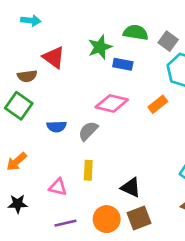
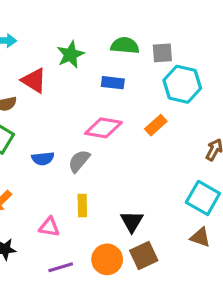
gray square: (168, 41) -> (162, 53), turned -36
green star: (100, 47) -> (70, 55), moved
black triangle: (131, 187) -> (132, 222), turned 40

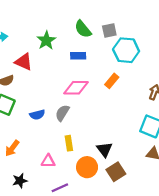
green semicircle: (125, 46) -> (83, 29), turned -126
orange circle: (107, 259) -> (87, 167), moved

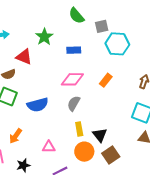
green semicircle: (83, 29) -> (76, 16), moved
orange rectangle: (112, 81) -> (106, 80), moved
gray semicircle: (62, 113) -> (74, 103), moved
blue semicircle: (37, 115) -> (38, 105), size x1.5
yellow rectangle: (69, 143) -> (79, 129), moved

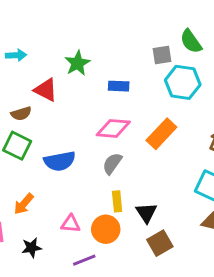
green semicircle: (76, 16) -> (191, 41), moved
orange rectangle: (106, 80) -> (161, 134), size x1.5
orange circle: (84, 152) -> (106, 229), moved

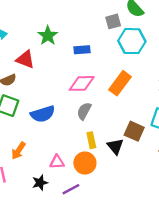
brown square: (160, 243) -> (134, 131), moved, turned -30
black star: (32, 248) -> (40, 183), moved

